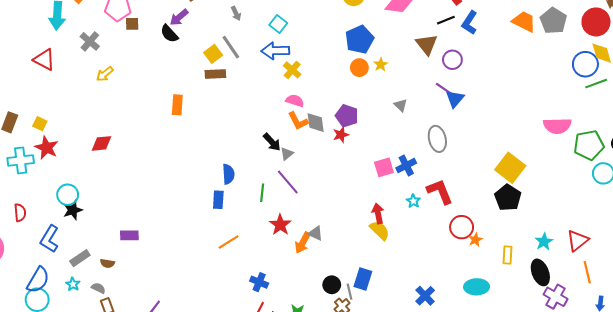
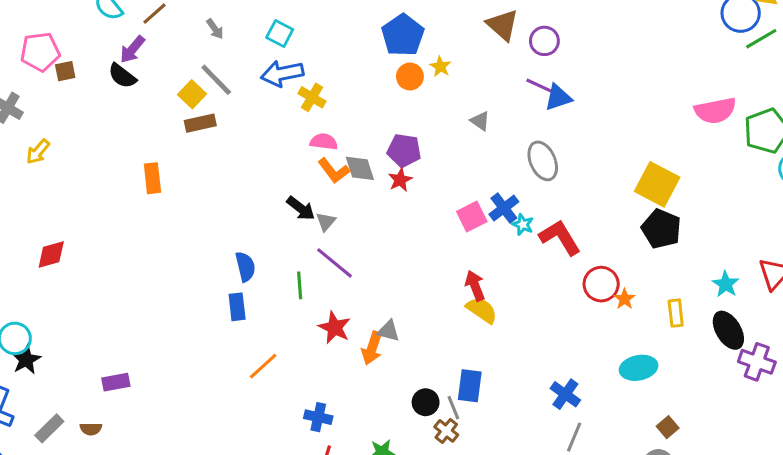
blue triangle: (455, 99) -> (558, 97), turned 42
cyan star: (413, 201) -> (523, 224), moved

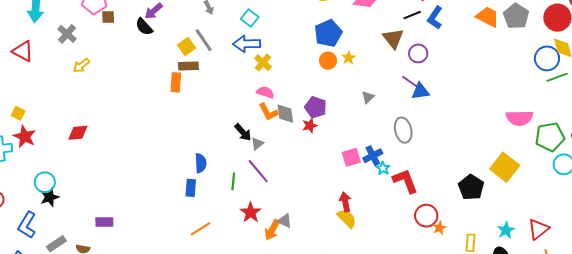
gray triangle: (480, 121) -> (368, 97), turned 32
orange rectangle: (152, 178) -> (176, 82), moved
yellow square: (657, 184) -> (505, 167), moved

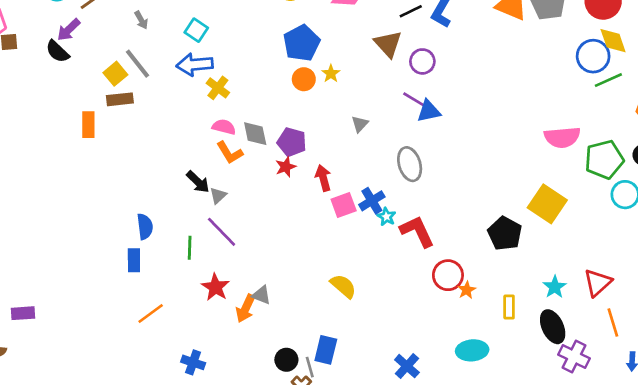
orange rectangle: (176, 82) -> (88, 125), moved
gray diamond: (285, 114) -> (255, 134), moved
red arrow: (345, 202) -> (323, 178), moved

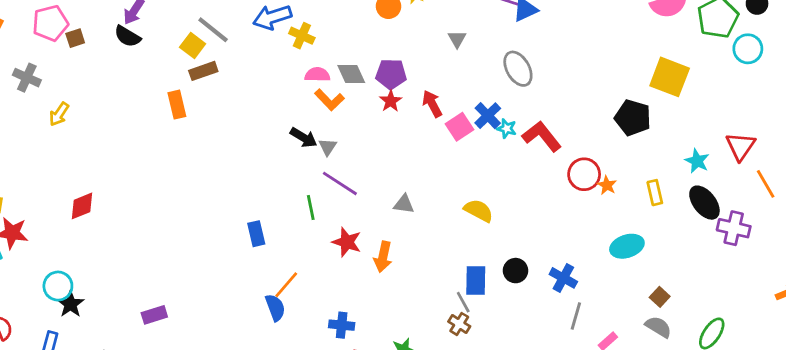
blue semicircle: (145, 227) -> (275, 308), moved
gray triangle: (261, 295) -> (404, 204), moved
black circle: (286, 360) -> (515, 271), moved

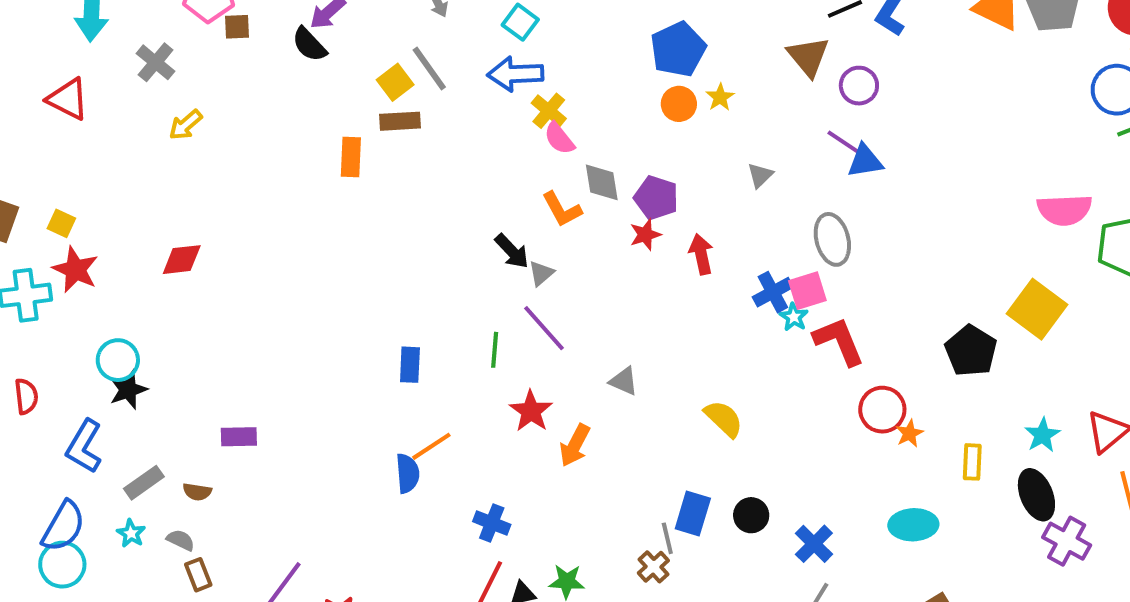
pink semicircle: (317, 75) -> (559, 138), moved, turned -145
pink square: (460, 127) -> (807, 291), moved

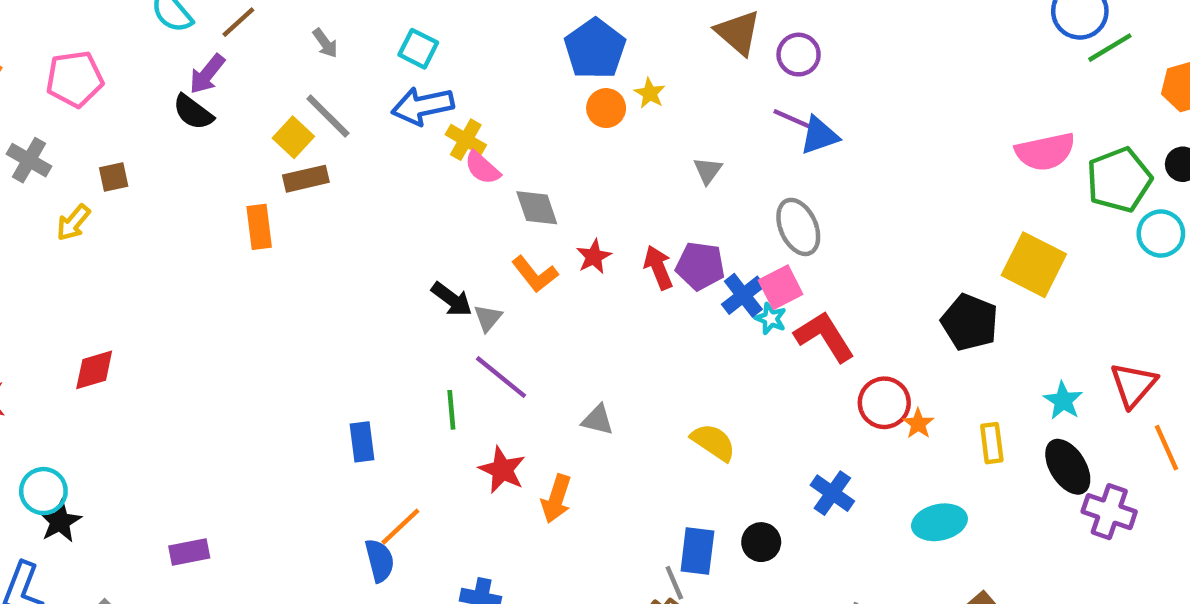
brown square: (237, 27) -> (114, 177), moved
purple pentagon: (656, 198) -> (700, 266), moved
orange L-shape: (562, 209) -> (535, 274), moved
blue cross: (814, 544) -> (832, 493), moved

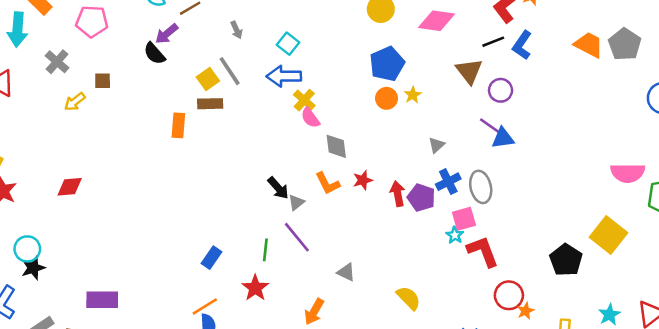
blue cross: (743, 295) -> (448, 182), moved
blue rectangle: (362, 442) -> (212, 258), turned 30
red star: (502, 470) -> (255, 288), moved
orange line: (400, 527) -> (205, 306), moved
purple rectangle: (189, 552) -> (102, 300), size x1.4

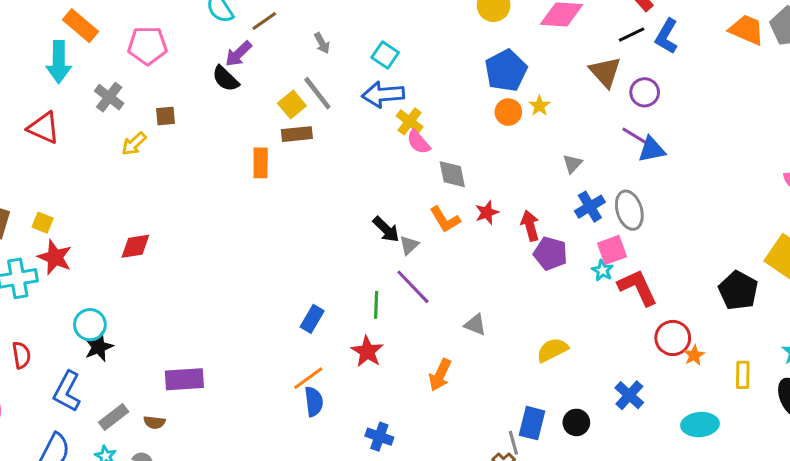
purple pentagon: (421, 198) -> (550, 253), moved
yellow semicircle: (409, 298) -> (552, 350), turned -68

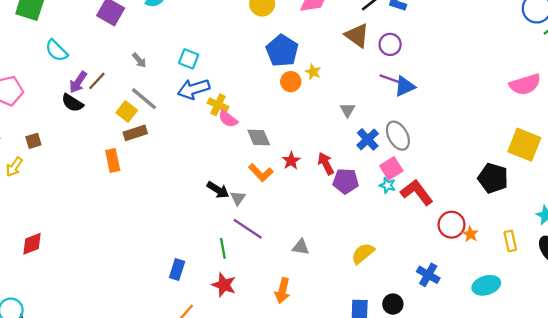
brown line: (264, 21) -> (97, 81), moved

